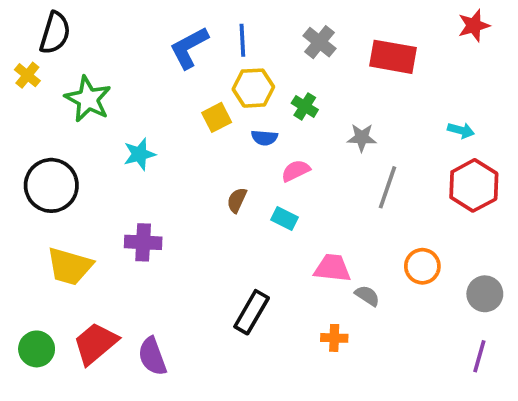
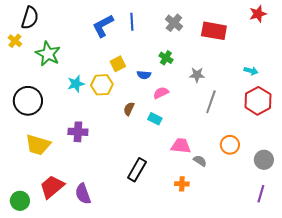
yellow hexagon: (253, 88) -> (102, 85), moved
green circle: (37, 349) -> (20, 201), moved

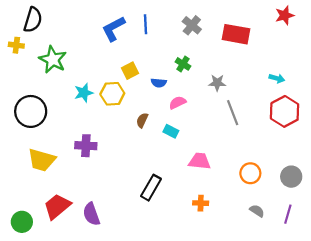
yellow cross: (15, 41) -> (16, 45), turned -32
gray line: (211, 102) -> (233, 113), turned -40
orange circle: (230, 145) -> (250, 173), moved
gray semicircle: (200, 161) -> (257, 211), moved

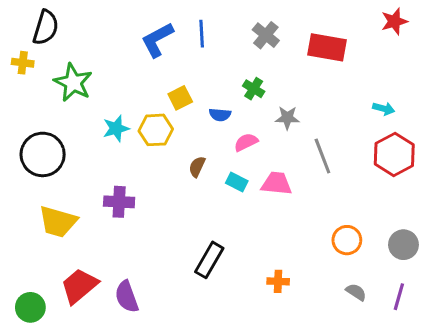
gray star: (217, 83) -> (287, 118), moved
pink trapezoid: (200, 161) -> (277, 184), moved

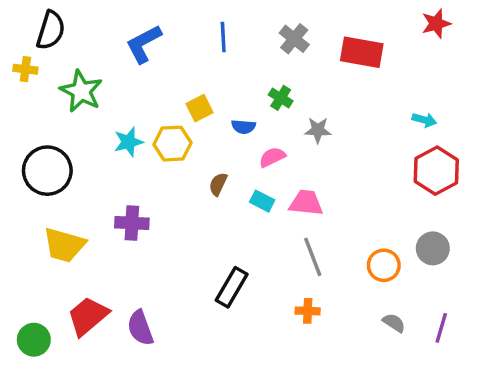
blue L-shape: (157, 40) -> (144, 44), moved
gray line: (322, 156) -> (313, 257), moved
gray circle: (403, 245) -> (433, 248), moved

